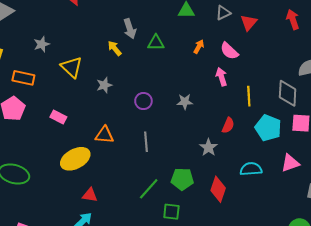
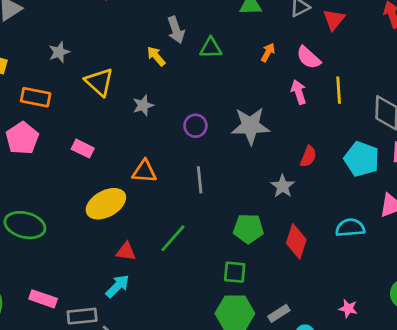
yellow line: (249, 96) -> (339, 90), moved
gray star: (185, 102) -> (250, 126), size x1.8
cyan semicircle: (251, 169) -> (350, 228), moved
green line: (149, 189) -> (173, 238), moved

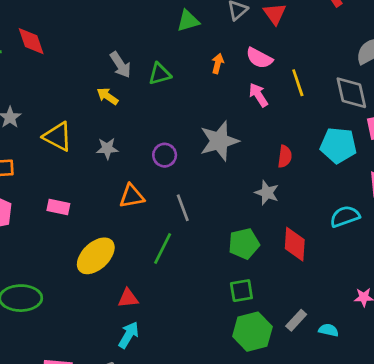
gray star: (143, 105) -> (107, 148), turned 30
orange triangle: (144, 171) -> (132, 196), moved
green line: (173, 238) -> (163, 249), moved

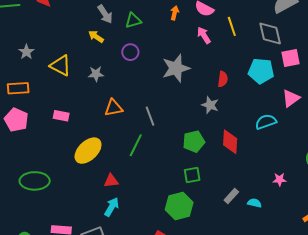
purple circle: (165, 155) -> (130, 52), moved
green hexagon: (252, 332) -> (179, 206), moved

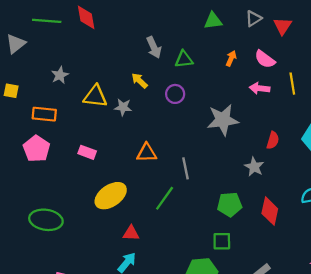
pink arrow: (204, 35) -> (260, 88), turned -60
yellow arrow: (96, 37) -> (139, 81), moved
yellow triangle: (61, 65) -> (95, 96), turned -30
gray star: (96, 74) -> (123, 107), moved

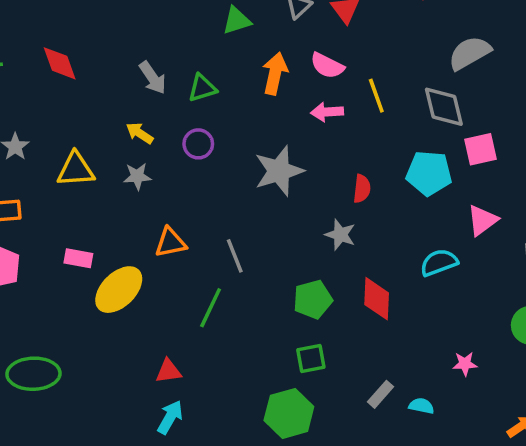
red diamond: (86, 17) -> (60, 63), moved
orange arrow: (231, 58) -> (275, 74), size x1.6
gray star: (123, 107) -> (137, 176), moved
yellow ellipse: (111, 196) -> (119, 290), moved

